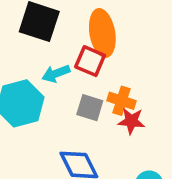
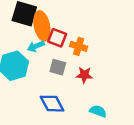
orange ellipse: (102, 33) -> (42, 26), moved
orange cross: (122, 101) -> (79, 46), moved

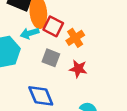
orange cross: (79, 46) -> (75, 38), turned 35

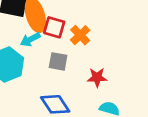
red star: (78, 69) -> (97, 77), moved

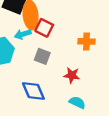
orange cross: (80, 35) -> (87, 41), moved, turned 35

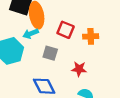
red square: (44, 28) -> (66, 30), moved

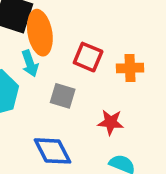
cyan arrow: (31, 34) -> (30, 63), turned -88

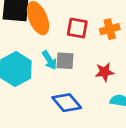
cyan arrow: (30, 63) -> (49, 60), moved

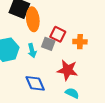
gray square: (65, 61) -> (48, 44), moved
red star: (105, 72) -> (68, 70), size x1.5

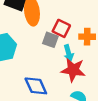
cyan arrow: (32, 51) -> (69, 53), moved

